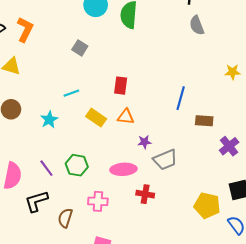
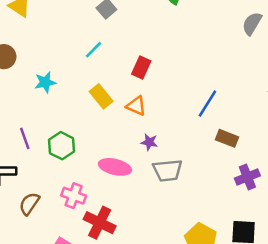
gray semicircle: (197, 25) -> (252, 23), turned 36
cyan line: (71, 93) -> (93, 50), moved, turned -42
red cross: (145, 194) -> (100, 223), moved, size x1.4

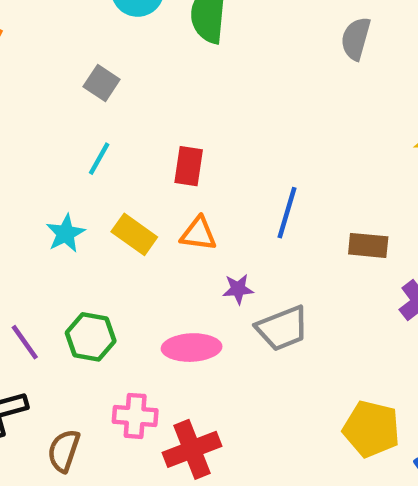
cyan star: (45, 82) -> (66, 233), moved
blue line: (207, 104) -> (287, 213), moved
red cross: (100, 223) -> (192, 449), turned -32

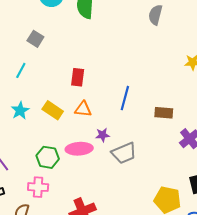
cyan line: (99, 159) -> (21, 70), moved
green hexagon: (91, 337) -> (48, 157), moved
pink ellipse: (192, 348) -> (79, 149), moved
pink cross: (135, 416) -> (38, 187), moved

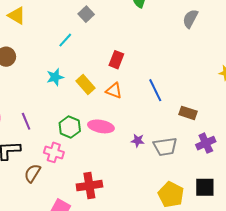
gray semicircle: (155, 15) -> (190, 19), moved
blue line: (125, 98) -> (155, 90), turned -55
purple star: (102, 135) -> (138, 141), moved
gray trapezoid: (124, 153) -> (165, 147), moved

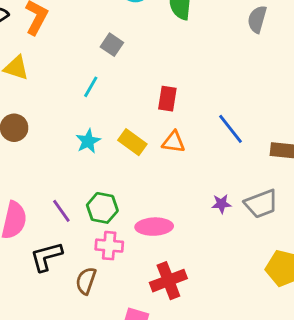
pink ellipse: (101, 126) -> (154, 227), moved
green hexagon: (70, 127) -> (102, 208), moved

